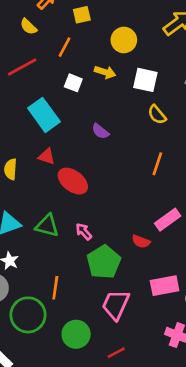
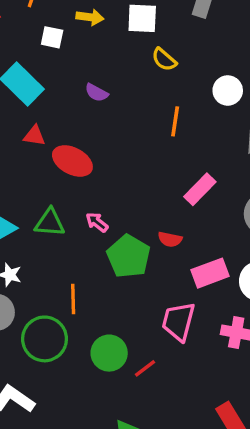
red semicircle: (141, 241) -> (170, 239), moved
pink trapezoid: (116, 305) -> (178, 322), moved
red line: (116, 353) -> (145, 368), moved

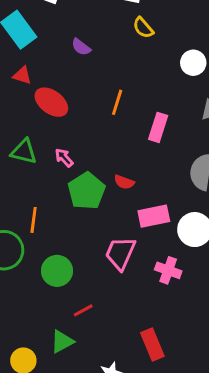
orange line: (175, 121) -> (117, 102), moved
pink rectangle: (200, 189) -> (158, 127), moved, turned -36
red line: (145, 368) -> (83, 310), moved

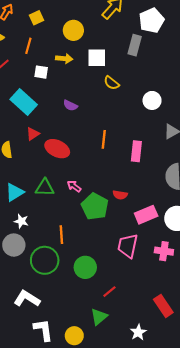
red triangle: (22, 75) -> (33, 134), turned -40

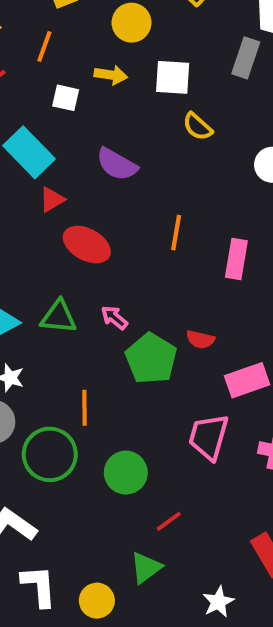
purple semicircle: (70, 105) -> (117, 164), size x1.5
red triangle: (33, 134) -> (52, 200), moved

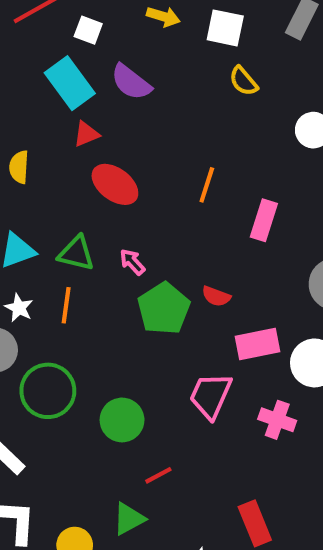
white square: (66, 98) -> (88, 30), moved
purple semicircle: (117, 164) -> (131, 82), moved
orange line: (85, 408) -> (66, 305), moved

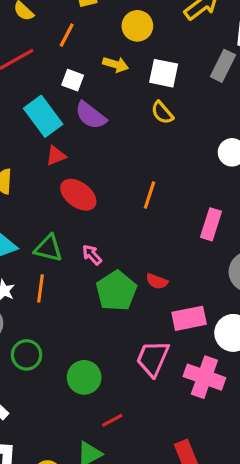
white square: (88, 30) -> (73, 80), moved
yellow semicircle: (243, 81) -> (162, 113), moved
pink rectangle: (264, 220) -> (211, 224), moved
green circle: (48, 391) -> (27, 355), size x0.7
pink cross: (277, 420) -> (204, 377), size x1.4

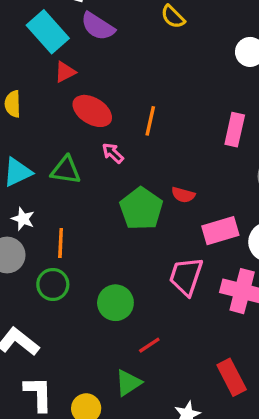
orange line: (149, 195) -> (150, 121), moved
pink arrow: (92, 255) -> (113, 153), moved
orange line: (41, 288) -> (61, 243), moved

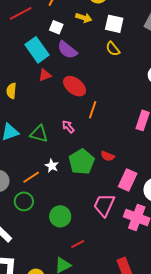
red ellipse: (92, 111) -> (75, 86), moved
white star: (23, 219) -> (52, 166), moved
pink rectangle: (220, 231) -> (128, 180), turned -55
orange line: (61, 243) -> (31, 177), turned 48

